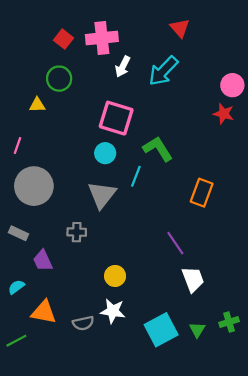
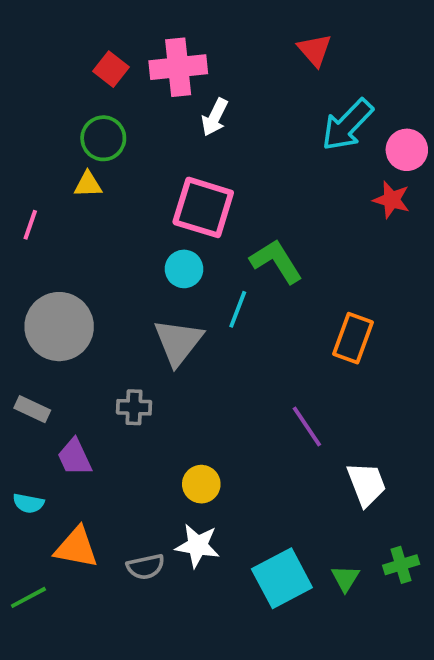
cyan arrow: (163, 71) -> (347, 125), moved
yellow triangle: (37, 105) -> (88, 184), moved
pink line: (17, 145) -> (30, 225), moved
white trapezoid: (193, 279) -> (367, 484), moved
cyan semicircle: (16, 287) -> (28, 503), turned -133

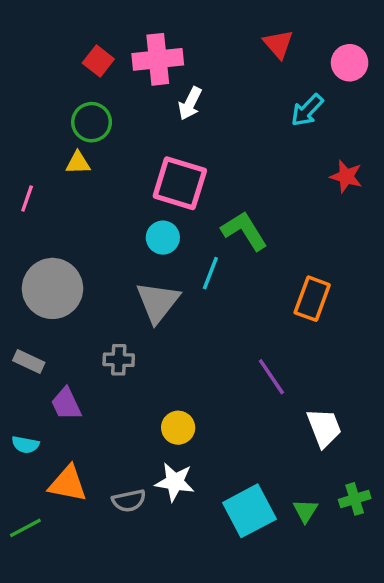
cyan arrow: (347, 125) -> (307, 110), size x0.7
pink circle: (407, 150) -> (350, 63), moved

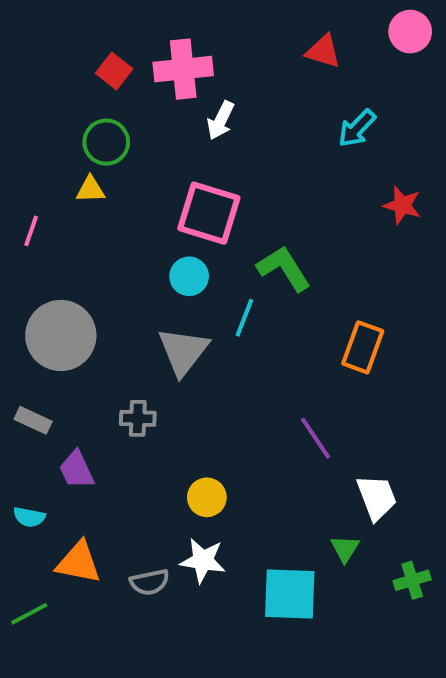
red triangle: (278, 44) -> (323, 51), turned -32
pink circle: (350, 63) -> (410, 32), moved
cyan square: (249, 511) -> (290, 594), turned 30
green triangle: (305, 511) -> (345, 549), moved

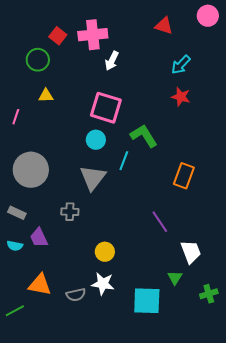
green circle: (106, 142) -> (38, 60), moved
red star: (402, 205) -> (181, 97), moved
cyan semicircle: (29, 517) -> (15, 246), moved

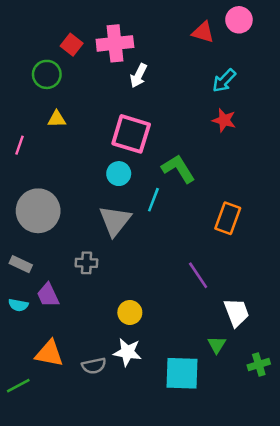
pink circle: (208, 16) -> (239, 20), moved

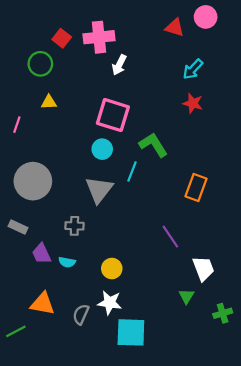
cyan semicircle: (18, 305) -> (67, 262), moved
gray semicircle: (94, 366) -> (81, 314), turned 126
cyan square: (182, 373) -> (131, 332), moved

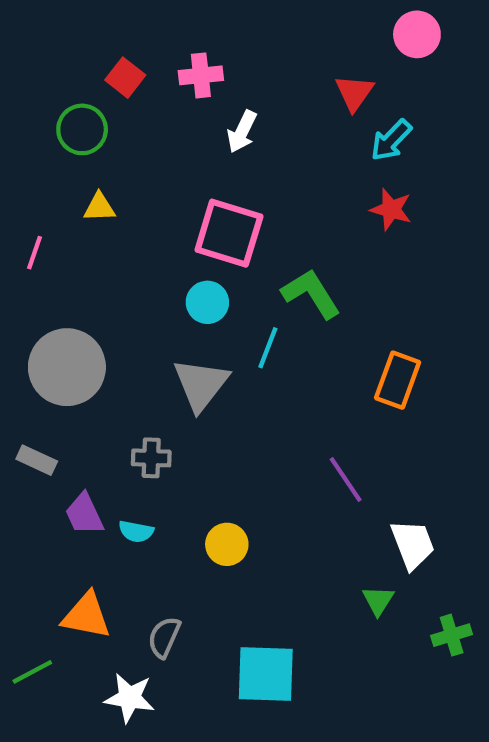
red triangle: (175, 28) -> (354, 93), moved, turned 48
pink cross: (99, 37) -> (201, 75), size x0.7
white star: (110, 303) -> (130, 698), moved

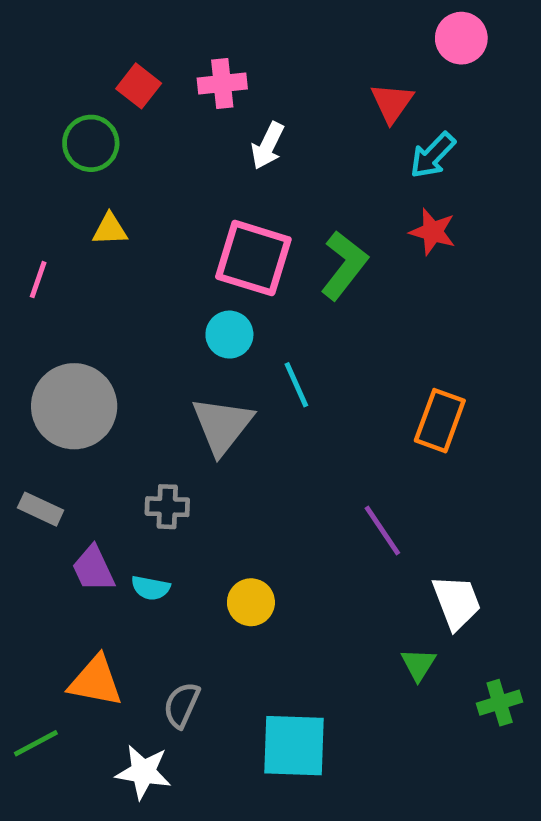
green L-shape: (311, 294) -> (344, 265), moved, turned 70
cyan line: (268, 348) -> (296, 385), turned -45

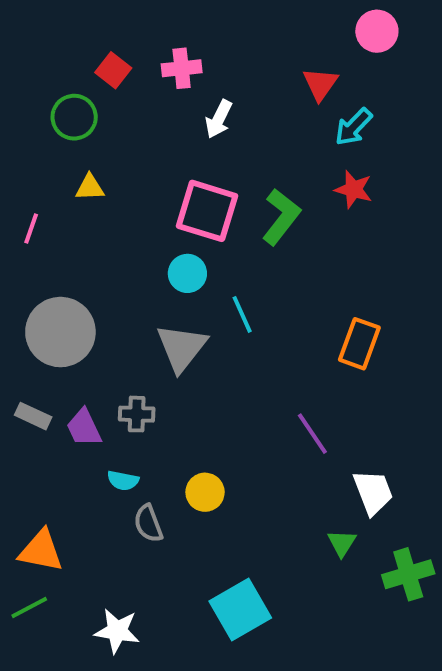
purple trapezoid: (93, 569) -> (84, 428), moved
orange triangle: (96, 681) -> (41, 551), moved
green cross: (500, 703) -> (408, 574), size x1.4
gray semicircle: (182, 705) -> (148, 523), moved, turned -45
cyan square: (294, 746) -> (240, 609), turned -32

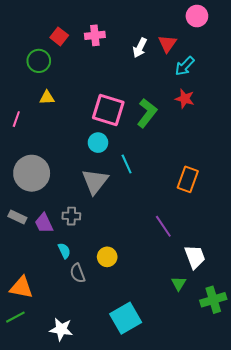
white arrow: (219, 119) -> (140, 48), moved
cyan semicircle: (123, 480) -> (64, 251), turned -126

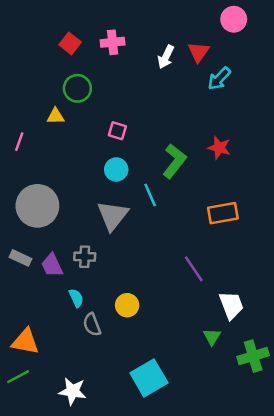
green circle: (39, 61) -> (77, 88), moved
red star: (185, 99) -> (219, 148), moved
pink square: (108, 110) -> (117, 131), moved, size x0.5
green L-shape: (147, 113) -> (174, 161), moved
orange rectangle: (188, 179) -> (223, 213), turned 60

